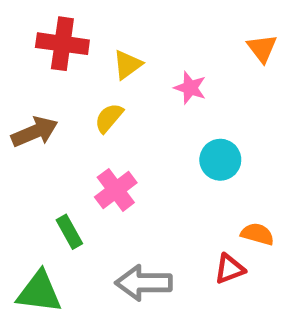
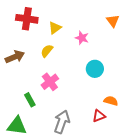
gray arrow: (144, 283) -> (62, 122), turned 110

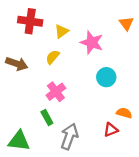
pink star: (82, 38) -> (92, 42), size x1.5
brown arrow: (15, 57) -> (17, 64), turned 42
green rectangle: (30, 100) -> (47, 117), moved

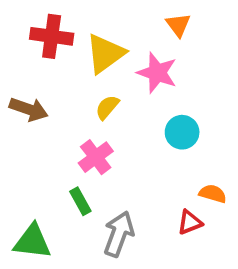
orange triangle: (126, 23) -> (178, 25), moved
yellow triangle: (62, 31) -> (105, 54), size x1.6
yellow semicircle: (53, 57) -> (107, 107), moved

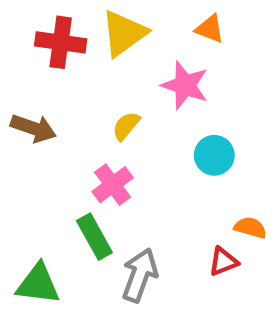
orange triangle: (178, 25) -> (210, 29), turned -32
yellow triangle: (105, 54) -> (124, 33), moved
green rectangle: (80, 201) -> (94, 237), size x1.4

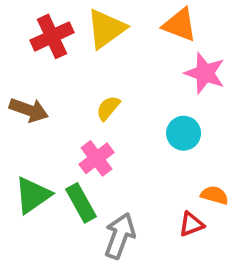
orange triangle: (210, 29) -> (180, 25), size x1.4
red cross: (61, 42) -> (52, 36), turned -33
pink star: (185, 85) -> (205, 73), moved
green triangle: (38, 284) -> (33, 195), moved, turned -42

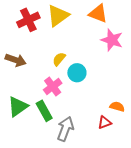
cyan circle: (184, 133) -> (77, 73), moved

